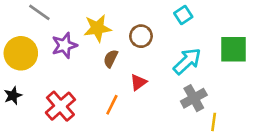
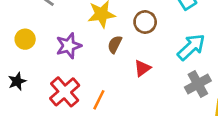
purple star: (64, 45) -> (69, 46), moved
yellow circle: (21, 53) -> (25, 39), size x0.6
orange line: (112, 105) -> (99, 100), moved

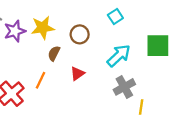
purple star: (69, 46) -> (15, 31), moved
orange line: (99, 100) -> (40, 80), moved

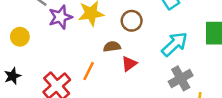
brown semicircle: (54, 53) -> (112, 47), moved, turned 56

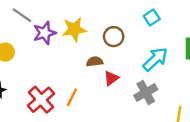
orange line: (89, 71) -> (72, 97), moved
gray cross: (181, 78) -> (146, 93), moved

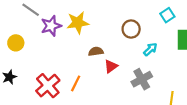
cyan square: (152, 18) -> (167, 15), moved
brown circle: (114, 37) -> (131, 29), moved
cyan arrow: (155, 59) -> (150, 49), size x0.6

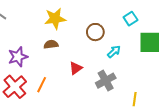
yellow star: (78, 23) -> (55, 19), moved
purple star: (51, 26) -> (18, 57), moved
brown semicircle: (96, 51) -> (51, 44), moved

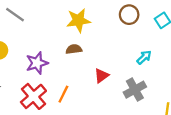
brown circle: (95, 32) -> (129, 15), moved

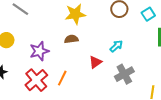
cyan arrow: (144, 57) -> (116, 46), moved

